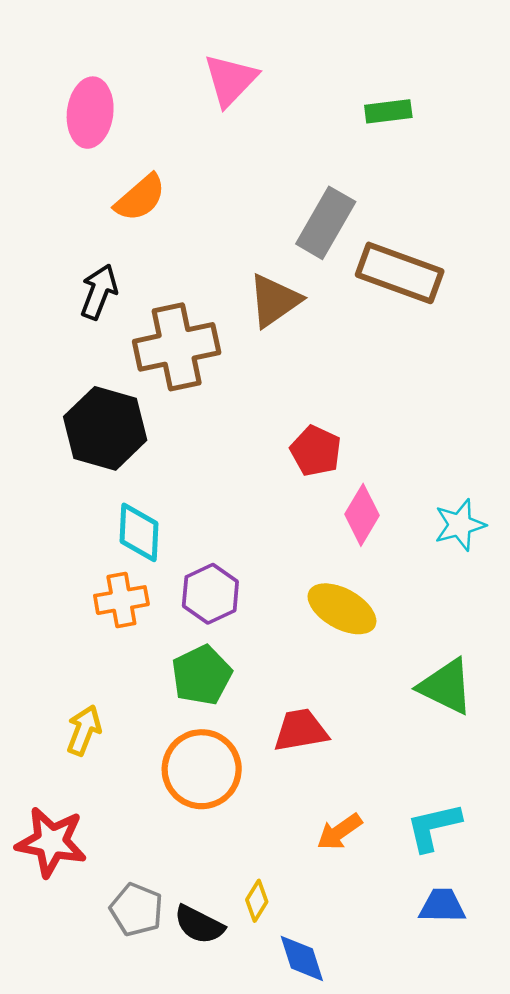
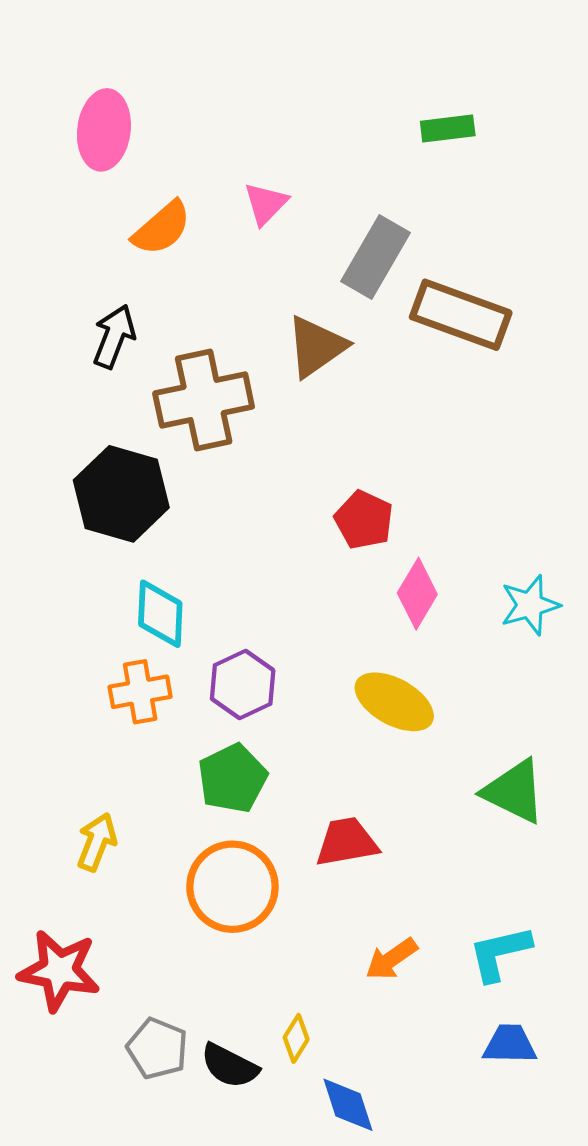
pink triangle: (230, 80) -> (266, 204), moved, size x0.7

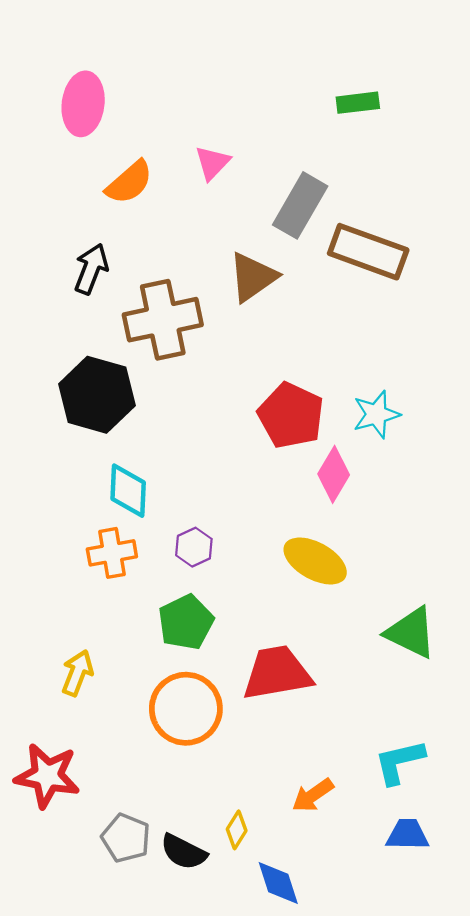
red pentagon: (364, 520) -> (291, 416), size x1.4
cyan star: (530, 605) -> (376, 414), moved
purple hexagon: (243, 685) -> (194, 547), size x0.7
red trapezoid: (347, 842) -> (277, 673), size x1.4
orange arrow: (391, 959) -> (313, 795), moved

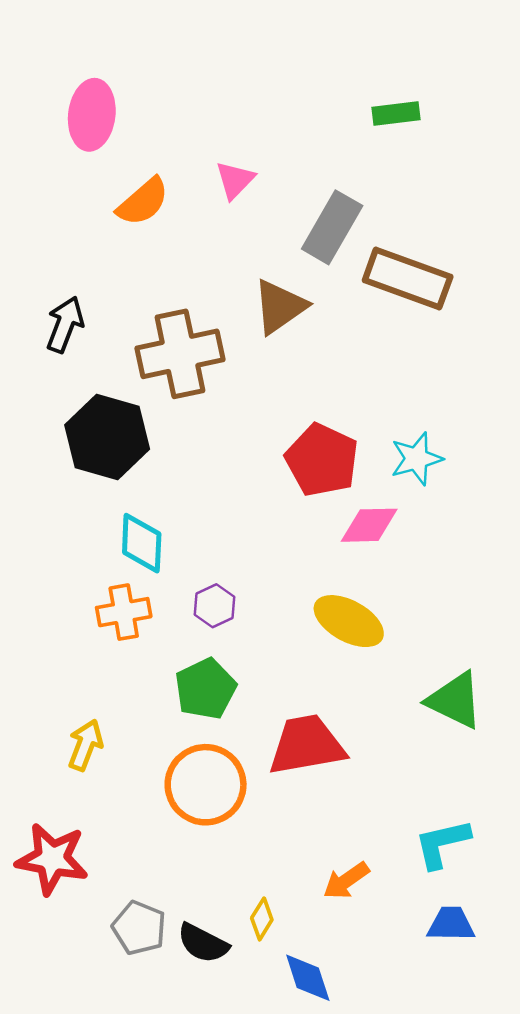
black arrow: (91, 269) -> (65, 324), moved
pink diamond: (334, 474) -> (369, 525), turned 58

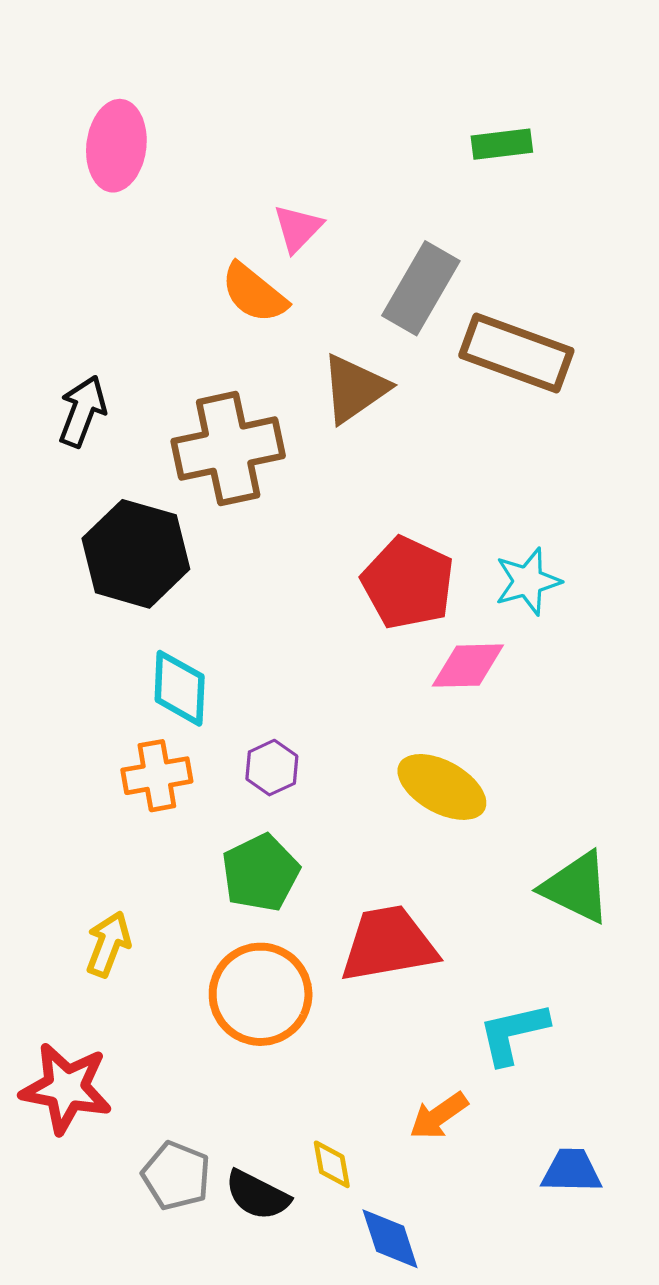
orange semicircle: (143, 202) -> (254, 293), moved, turned 80
cyan L-shape: (442, 844) -> (513, 1033), moved
yellow diamond: (262, 919) -> (332, 1164), turned -42

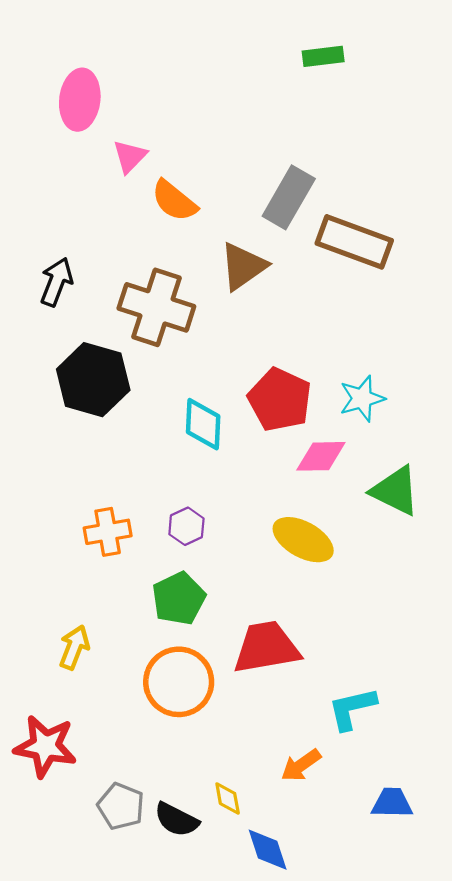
green rectangle: (502, 144) -> (323, 56), moved
pink triangle: (298, 228) -> (130, 156), moved
brown cross: (228, 449) -> (156, 307), turned 30
cyan diamond: (180, 688) -> (203, 424), moved
green triangle: (576, 887) -> (395, 491), moved

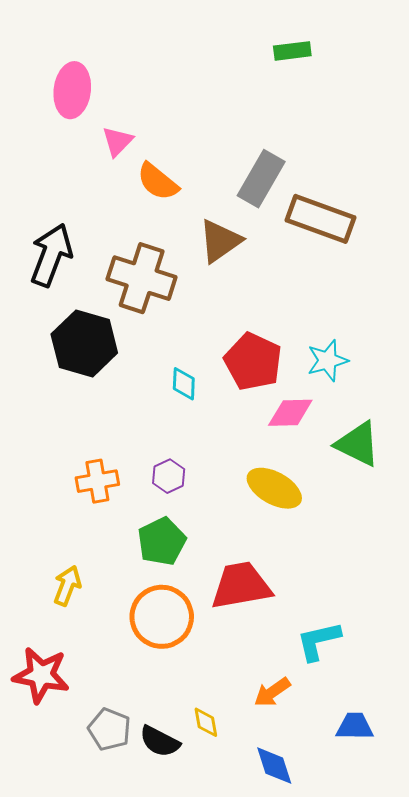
black arrow: (56, 282) -> (51, 255), size x1.4
cyan diamond: (203, 424) -> (184, 384), size x0.7
blue diamond: (268, 850) -> (274, 766), moved

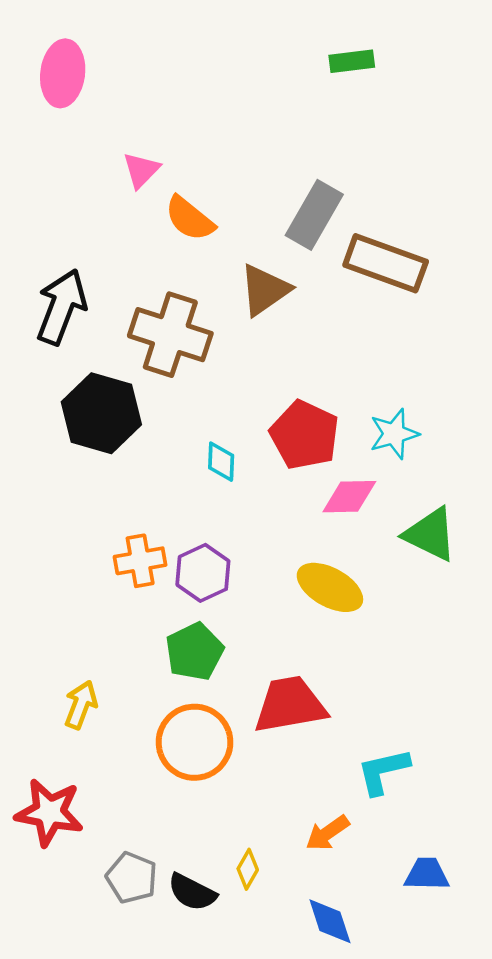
pink ellipse: (72, 90) -> (63, 73), moved
purple hexagon: (169, 476) -> (203, 573), size x1.4
orange cross: (97, 481) -> (140, 561), moved
yellow diamond: (206, 722) -> (248, 869), turned 40

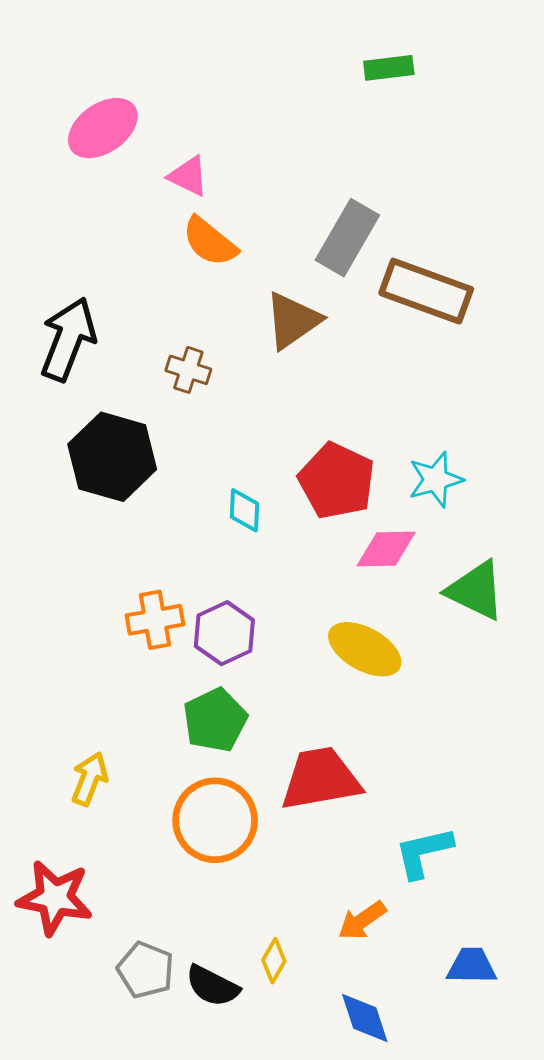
pink ellipse: (63, 73) -> (103, 128), moved, turned 48
pink triangle: (141, 170) -> (188, 176), moved, turned -48
brown cross: (170, 335) -> (188, 370), size x0.5

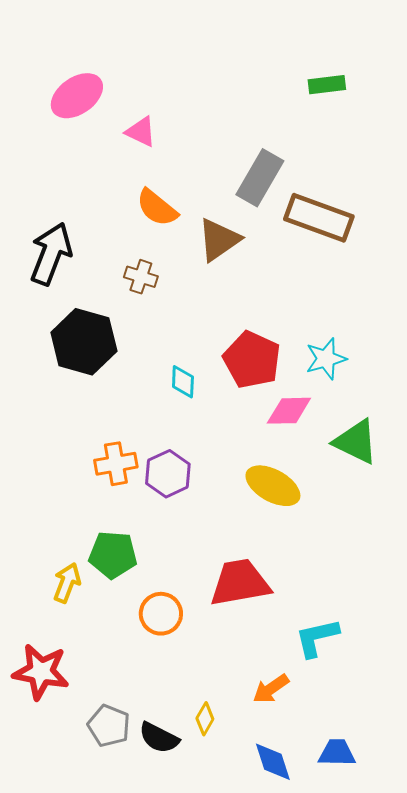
green rectangle: (389, 68) -> (327, 85), moved
orange semicircle: (210, 242) -> (157, 208), moved
green pentagon: (215, 720) -> (113, 555), moved, turned 30
orange circle: (215, 820) -> (161, 614), size x0.7
blue trapezoid: (472, 966) -> (337, 753), moved

